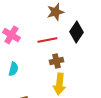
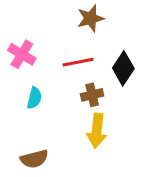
black diamond: (76, 32) -> (123, 68), moved
cyan semicircle: (13, 69) -> (34, 98), moved

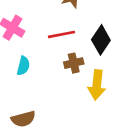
yellow arrow: (97, 131) -> (97, 85), moved

